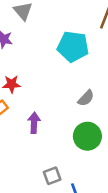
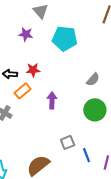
cyan pentagon: (73, 47) -> (65, 39), moved

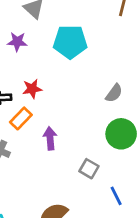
purple arrow: (52, 100) -> (50, 138), moved
gray square: (68, 142) -> (89, 169), moved, turned -32

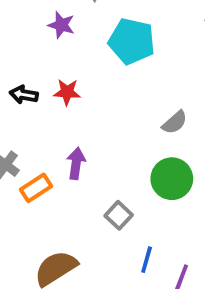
orange rectangle: (21, 118) -> (36, 188), moved
blue line: (116, 196) -> (147, 260), turned 30

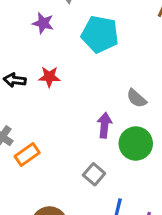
gray semicircle: (175, 122) -> (137, 98), turned 85
purple arrow: (76, 163) -> (105, 125), moved

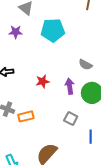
red star: (49, 77) -> (43, 81), moved
orange rectangle: (27, 154) -> (26, 116), turned 35

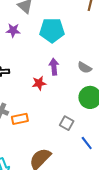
purple arrow: (70, 86) -> (54, 67), moved
blue line: (91, 137) -> (87, 143), turned -40

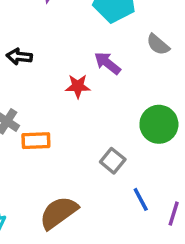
purple arrow: (54, 67) -> (107, 63), turned -56
gray semicircle: (85, 68) -> (158, 45), moved

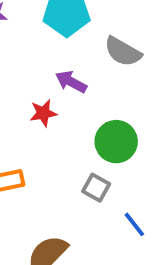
gray semicircle: (158, 45) -> (123, 52), size x1.4
green circle: (159, 124) -> (116, 142), moved

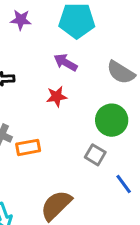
gray semicircle: (123, 52) -> (121, 72), moved
purple arrow: (71, 82) -> (66, 62), moved

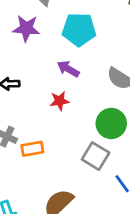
purple star: (21, 20) -> (26, 28), size x1.4
gray square: (95, 155) -> (96, 156), size x1.4

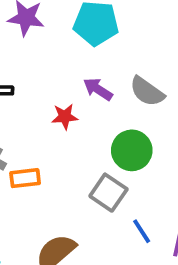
purple arrow: (68, 69) -> (98, 89), moved

